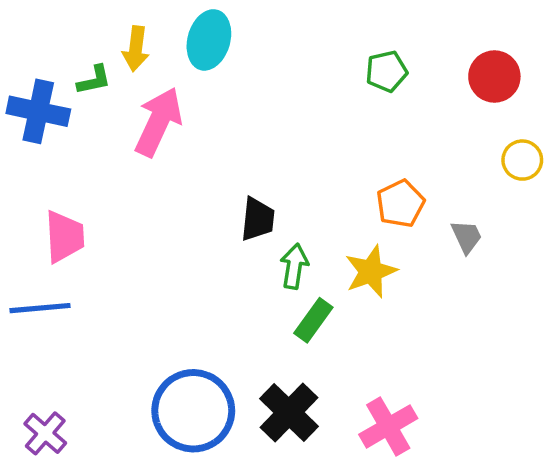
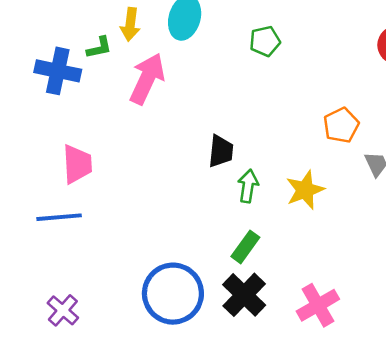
green pentagon: (386, 71) -> (265, 41), moved
orange pentagon: (400, 204) -> (341, 125), moved
green rectangle: (313, 320) -> (245, 247), moved

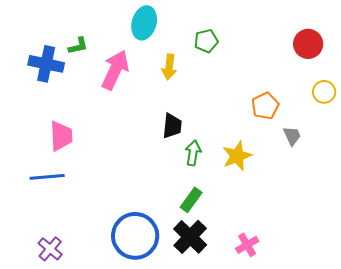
yellow arrow: (130, 24) -> (169, 67), moved
pink cross: (318, 305) -> (247, 245), size x0.7

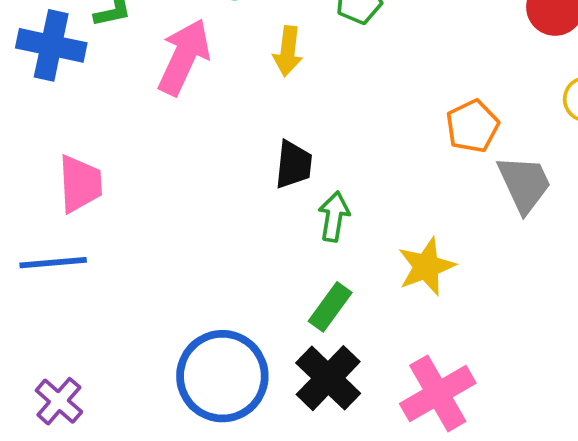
gray trapezoid: (292, 136) -> (524, 184), size x1.6
yellow star: (237, 156) -> (426, 267), moved
pink cross: (247, 245) -> (438, 393), size x1.6

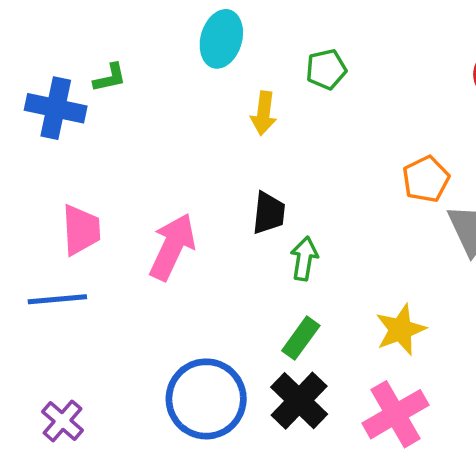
pink arrow: (184, 57) -> (172, 247), moved
yellow star: (426, 267) -> (401, 330), moved

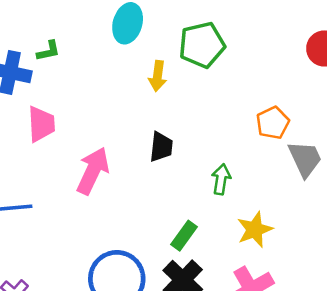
green pentagon: (326, 69) -> (202, 45), size x1.6
pink trapezoid: (81, 230) -> (41, 124), moved
green arrow: (304, 259) -> (221, 179), moved

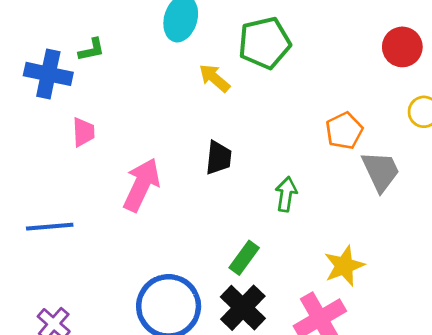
yellow arrow: (158, 76) -> (214, 78), turned 124
pink trapezoid: (41, 124) -> (83, 132), size x0.7
yellow star: (255, 230) -> (344, 266), moved

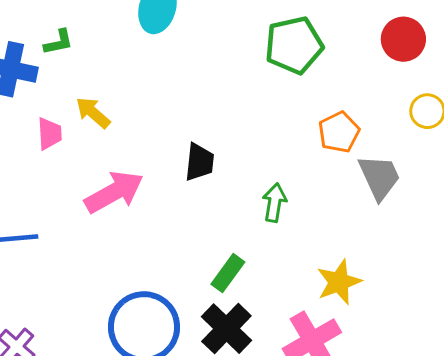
green pentagon: (264, 43) -> (294, 45), moved
yellow arrow: (214, 78) -> (93, 113), moved
pink arrow: (142, 185) -> (114, 192), turned 36

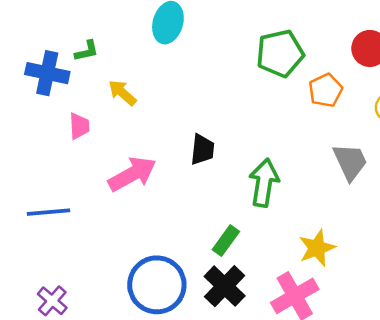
yellow arrow: (93, 113) -> (122, 93), moved
orange pentagon: (339, 132) -> (326, 90), moved
green arrow: (274, 203) -> (264, 183), size x1.5

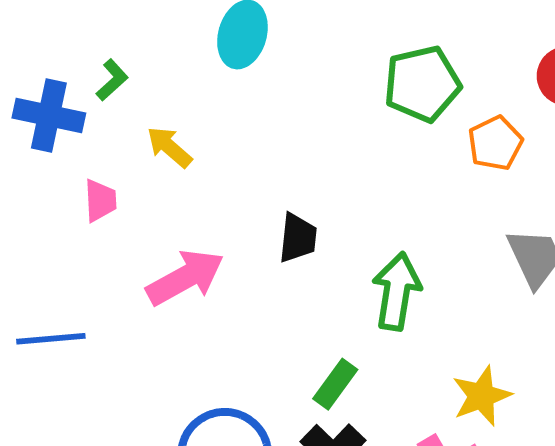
green L-shape: (87, 51) -> (112, 80), turned -30

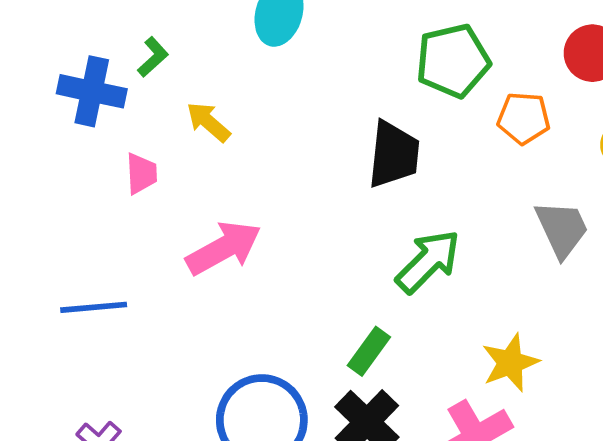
orange pentagon: (495, 143) -> (524, 118), turned 30
black trapezoid: (298, 238) -> (394, 154), moved, size x1.4
green arrow: (397, 291) -> (428, 261), turned 36

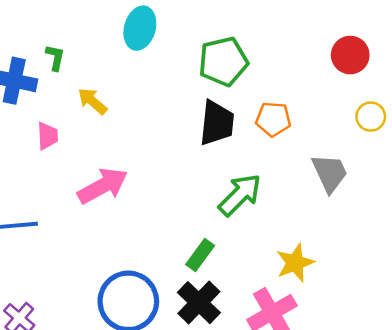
green L-shape: (153, 57) -> (55, 58), turned -36
green pentagon: (453, 61) -> (223, 61), moved
orange pentagon: (524, 118) -> (273, 119), moved

